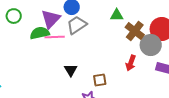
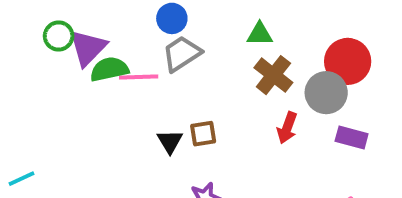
purple triangle: (51, 19) -> (88, 48), moved
brown cross: (135, 31) -> (273, 75), moved
brown square: (100, 80) -> (203, 134), moved

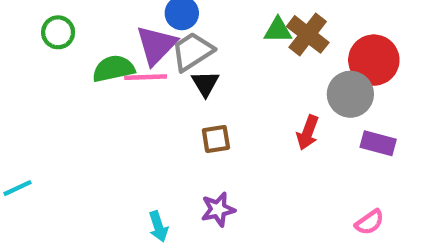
purple triangle: (88, 48) -> (156, 45), moved
brown cross: (273, 75) -> (308, 34), moved
black triangle: (170, 141) -> (205, 84), moved

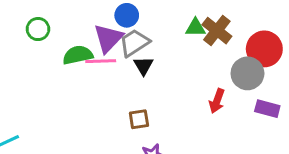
brown square: (216, 139) -> (139, 119), moved

